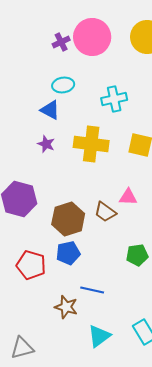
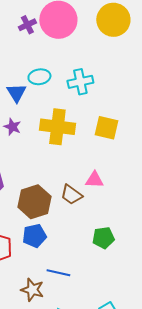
cyan ellipse: (63, 85) -> (39, 77), moved
blue triangle: (50, 110) -> (16, 93), turned 30

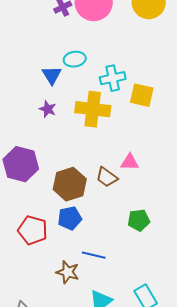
cyan cross: (80, 82) -> (113, 78), moved
yellow square: (106, 128) -> (142, 95), moved

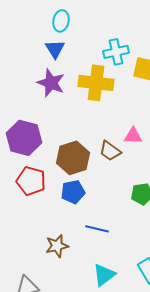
cyan ellipse: (75, 59) -> (61, 21), moved, turned -70
purple star: (48, 109) -> (51, 83), size x1.6
red pentagon: (33, 230) -> (31, 181), moved
brown star: (68, 272) -> (57, 246), moved, turned -30

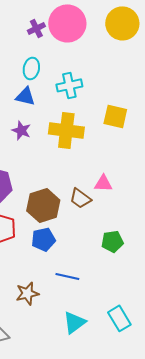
blue triangle: (55, 49) -> (25, 96), turned -45
cyan cross: (116, 52) -> (69, 85), moved
purple star: (51, 83) -> (21, 130), size x0.7

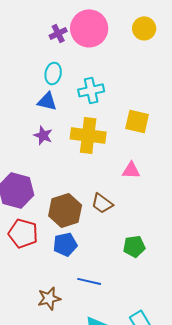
yellow circle: (122, 23) -> (144, 28), size x0.7
pink triangle: (103, 183) -> (131, 170), moved

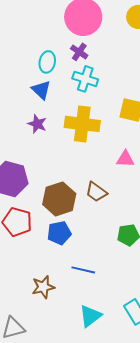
purple cross: (58, 33) -> (79, 52), moved, turned -30
cyan cross: (91, 90) -> (85, 79), turned 30
blue triangle: (47, 101) -> (41, 90), turned 30

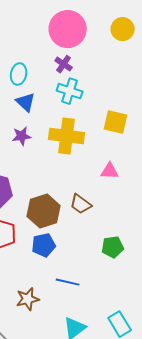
cyan ellipse: (47, 62) -> (19, 74), moved
purple star: (37, 124) -> (22, 136), turned -30

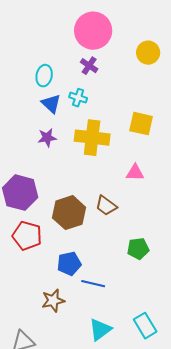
yellow circle: (123, 29) -> (148, 53), moved
cyan cross: (70, 91) -> (78, 98), moved, size x0.7
blue pentagon: (44, 245) -> (69, 264), moved

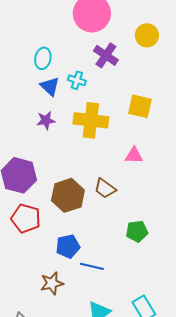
purple cross: (89, 66) -> (106, 55), moved, size x1.4

